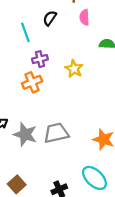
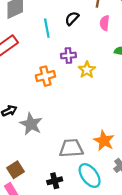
purple cross: (40, 59) -> (68, 55), moved
gray trapezoid: (56, 133) -> (71, 148), moved

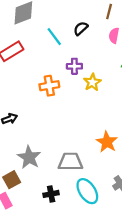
cyan line: (47, 28) -> (54, 37), turned -30
gray star: (31, 124) -> (29, 157), moved
orange star: (104, 141) -> (107, 142), moved

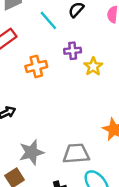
orange cross: (49, 86) -> (36, 66), moved
gray star: (29, 157) -> (31, 152), turned 30

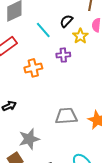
yellow star: (93, 66) -> (80, 36), moved
gray trapezoid: (76, 154) -> (66, 116), moved

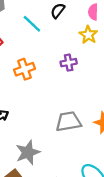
yellow star: (80, 36) -> (88, 35), moved
purple cross: (63, 55) -> (69, 63), moved

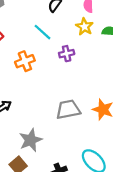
cyan line: (32, 24) -> (42, 32), moved

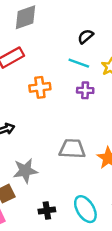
cyan line: (42, 32) -> (79, 63), moved, turned -36

